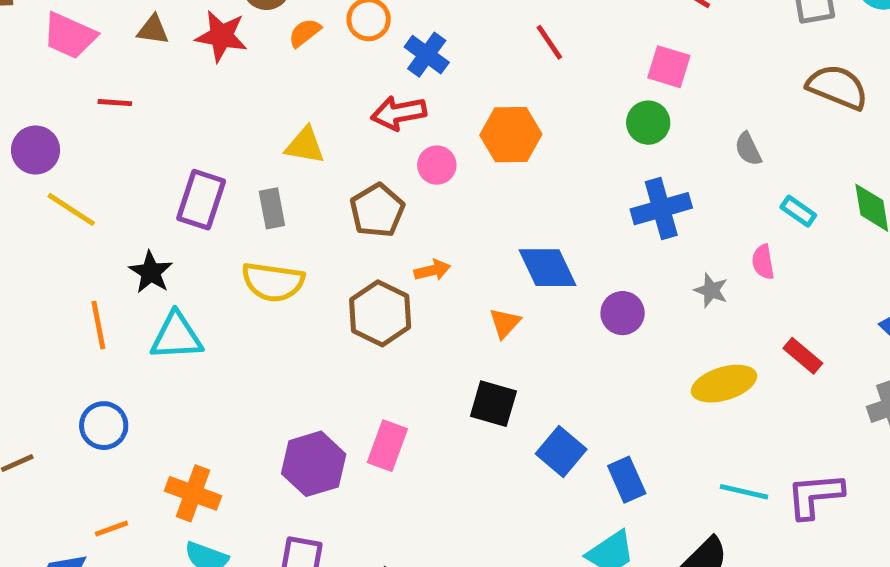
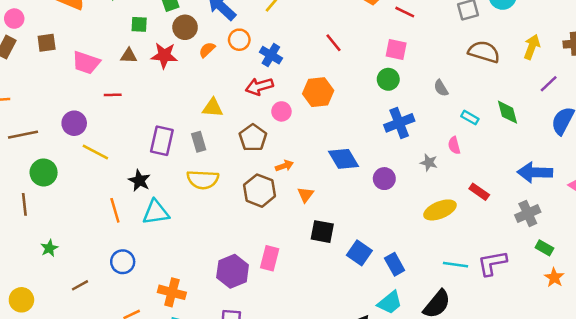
orange triangle: (505, 323) -> (306, 195), moved

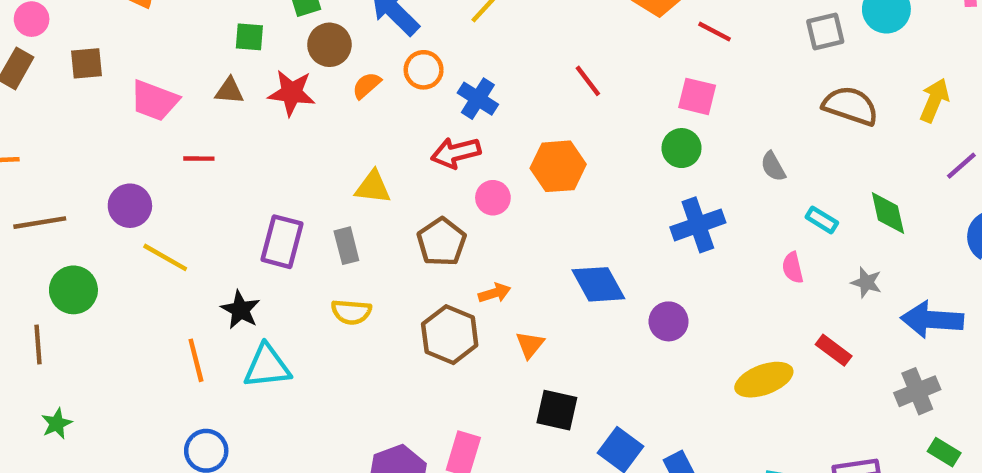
gray star: (429, 163) -> (866, 282), moved
yellow semicircle: (203, 180) -> (351, 312), size x0.7
green star: (49, 248) -> (57, 424), moved

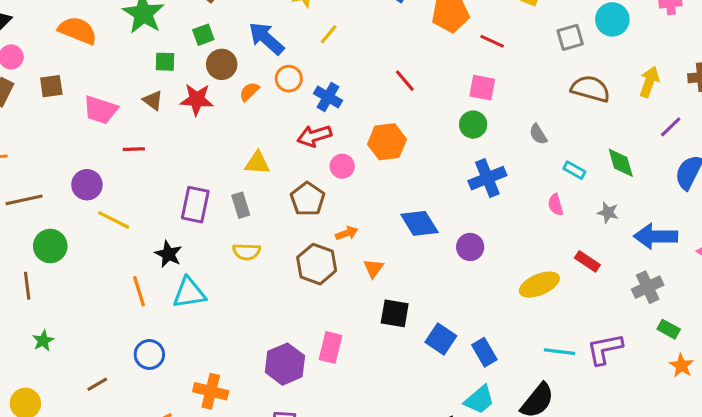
brown triangle: (229, 91) -> (153, 100), turned 35

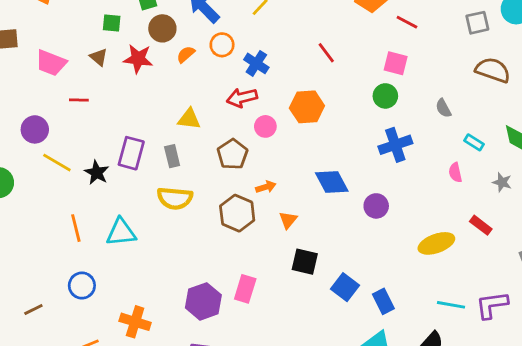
yellow semicircle: (247, 252) -> (175, 198), size x1.4
black star: (168, 254) -> (97, 173), moved

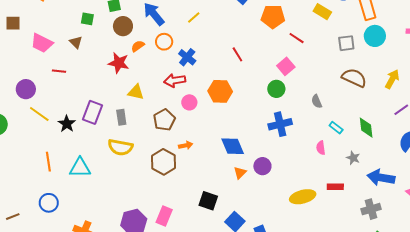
red star: (138, 59) -> (119, 63), moved
pink square: (396, 63) -> (286, 66), turned 30
orange triangle: (288, 220) -> (240, 173), moved
red rectangle: (481, 225) -> (335, 187), turned -42

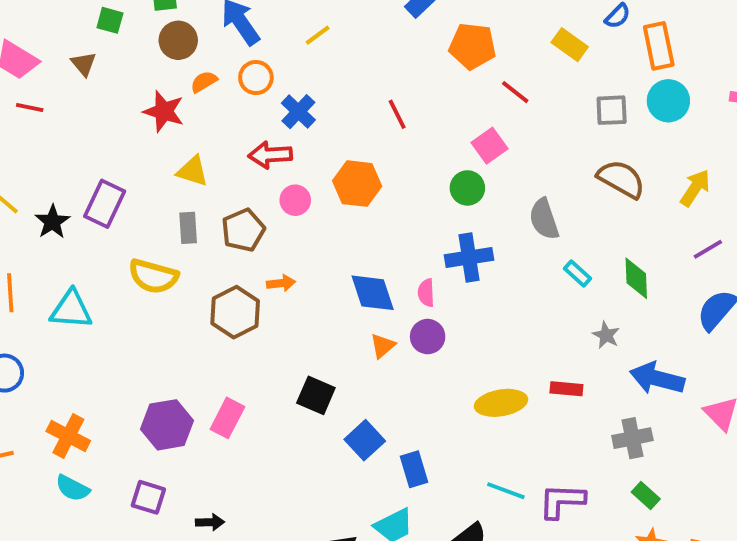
red line: (59, 71) -> (30, 107), moved
gray semicircle: (317, 101) -> (544, 219), size x1.5
gray rectangle: (121, 117) -> (188, 228), moved
pink semicircle: (321, 148) -> (426, 293), moved

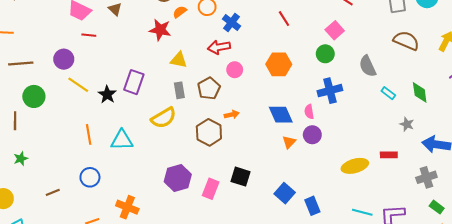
orange hexagon: (357, 184) -> (279, 64), moved
yellow semicircle: (153, 276) -> (164, 118), turned -40
black square: (316, 395) -> (240, 177), moved
purple hexagon: (167, 425) -> (178, 178), moved

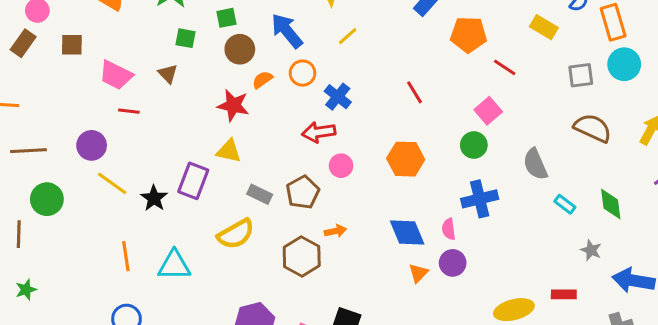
yellow triangle: (179, 60) -> (229, 151), moved
gray rectangle: (179, 90) -> (260, 194), turned -56

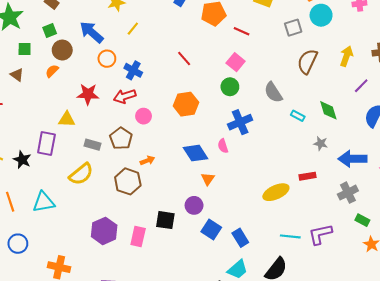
orange semicircle: (262, 80) -> (52, 71), moved
red star: (233, 105) -> (88, 94), moved
brown semicircle: (593, 128) -> (307, 62), turned -80
purple circle: (453, 263) -> (194, 205), moved

